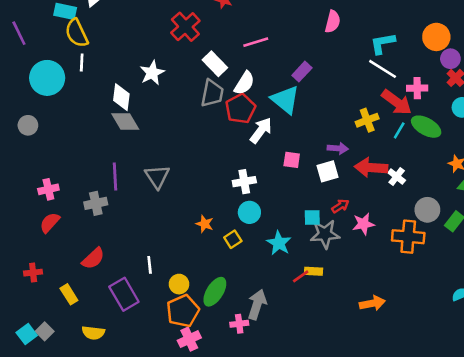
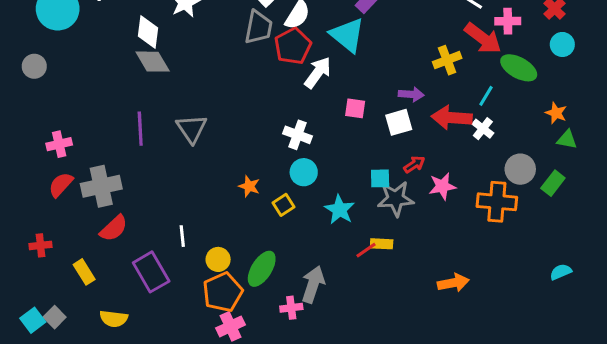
cyan line: (399, 130) -> (486, 96), moved
white cross: (244, 182) -> (298, 135), turned 30
gray cross: (96, 203) -> (101, 186), moved, size x1.4

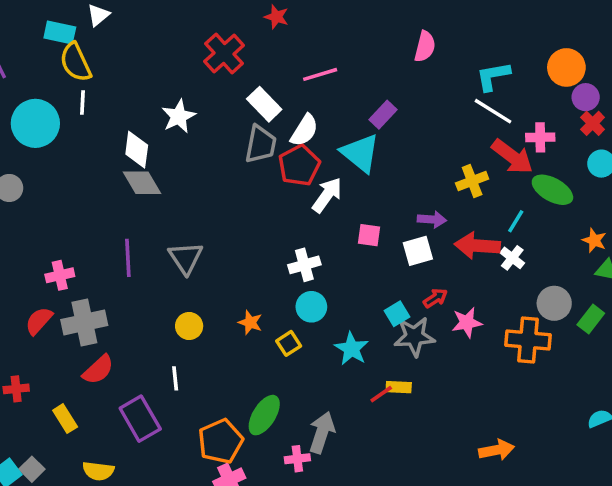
white cross: (298, 135) -> (304, 265), turned -36
pink cross: (59, 144) -> (60, 275), moved
cyan square: (380, 178) -> (397, 314), turned -30
yellow circle: (218, 259) -> (189, 326), moved
orange arrow: (453, 283) -> (497, 450), moved

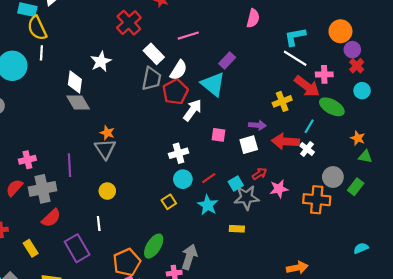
purple line: (128, 258) -> (70, 165), moved
orange star: (250, 322) -> (107, 133), moved
red line: (381, 394) -> (209, 178), moved

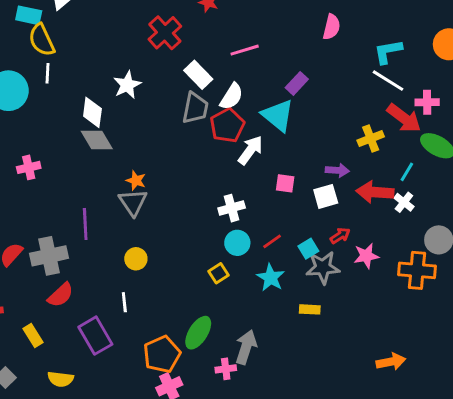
pink cross: (27, 160) -> (29, 167), moved

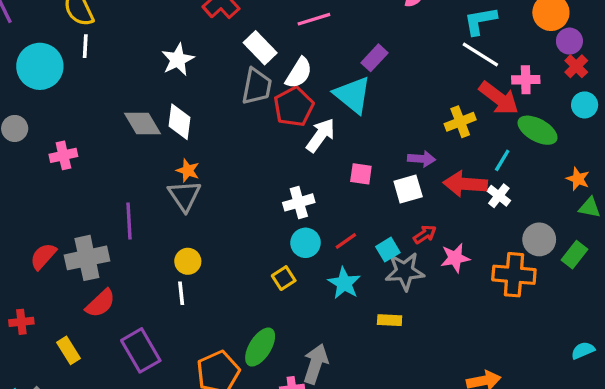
white diamond: (92, 112) -> (179, 122), moved
white line: (124, 302) -> (181, 293), moved

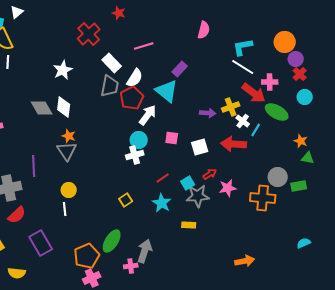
purple arrow: (422, 159) -> (208, 113), moved
white cross: (499, 196) -> (243, 121), moved
cyan circle: (306, 243) -> (139, 140), moved
green rectangle: (575, 255) -> (299, 186), turned 42

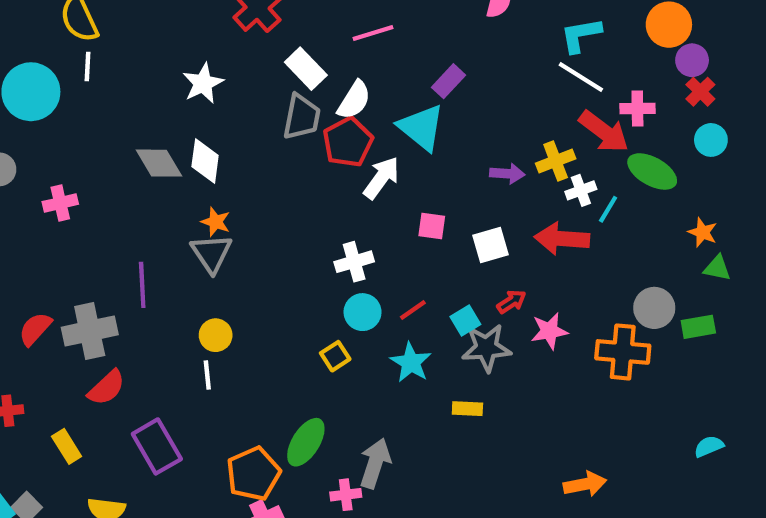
white cross: (243, 121) -> (581, 190), turned 32
cyan circle: (139, 140) -> (363, 312), moved

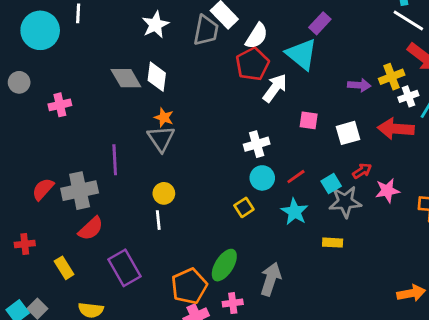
gray trapezoid: (302, 117) -> (206, 30), moved
pink cross: (346, 495) -> (233, 303), moved

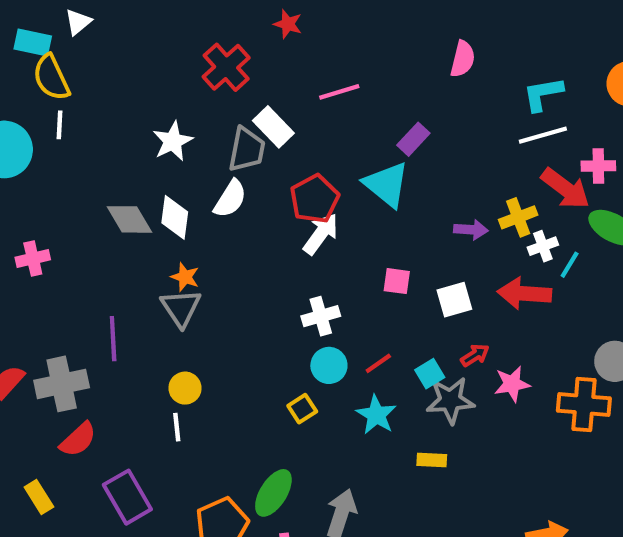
white line: (408, 21) -> (543, 135), turned -48
white semicircle: (257, 36) -> (230, 199), moved
white arrow: (275, 88) -> (321, 234), moved

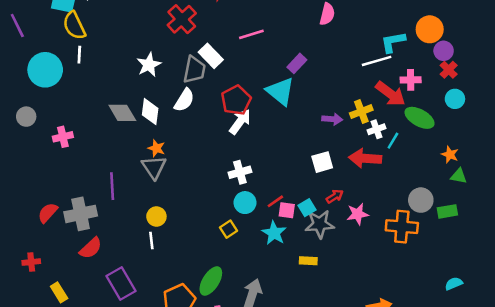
cyan L-shape: (543, 94) -> (393, 42), moved
pink square: (397, 281) -> (287, 210), moved
yellow rectangle: (39, 497) -> (59, 292), moved

